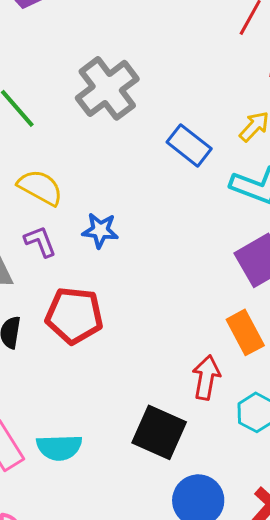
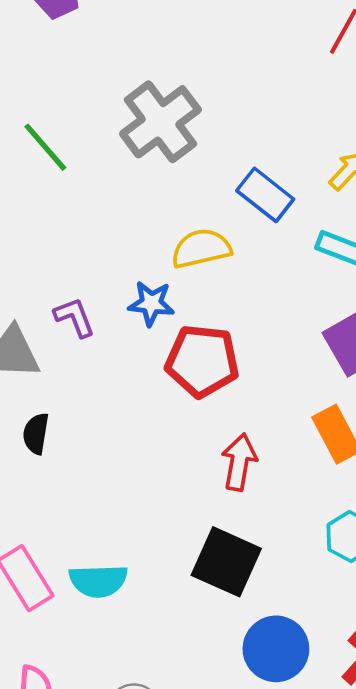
yellow semicircle: (40, 187) -> (201, 248), moved, turned -42
red pentagon: (74, 315) -> (202, 361), moved
red arrow: (206, 377) -> (239, 462), moved

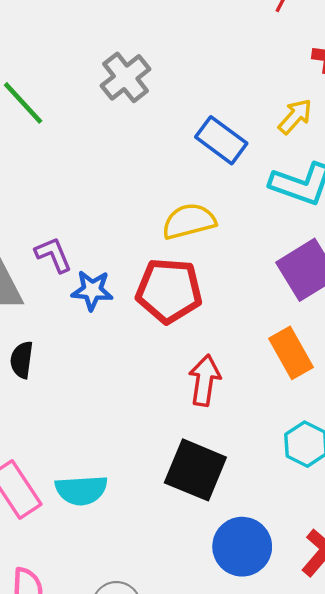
gray cross: (160, 122) -> (126, 77), size x0.7
yellow semicircle: (201, 248) -> (189, 221), moved
blue star: (151, 303) -> (92, 290), moved

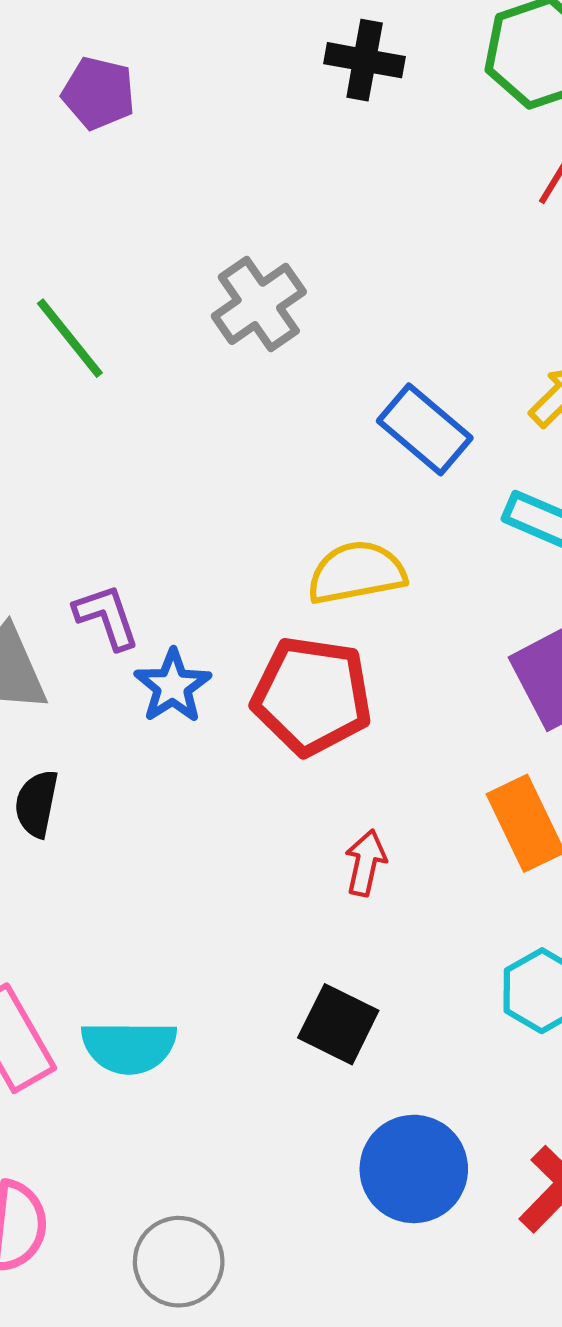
blue star: (92, 290) -> (173, 686), turned 30
red arrow: (205, 380) -> (366, 863), size x0.7
black square: (195, 470) -> (338, 1024), size x0.7

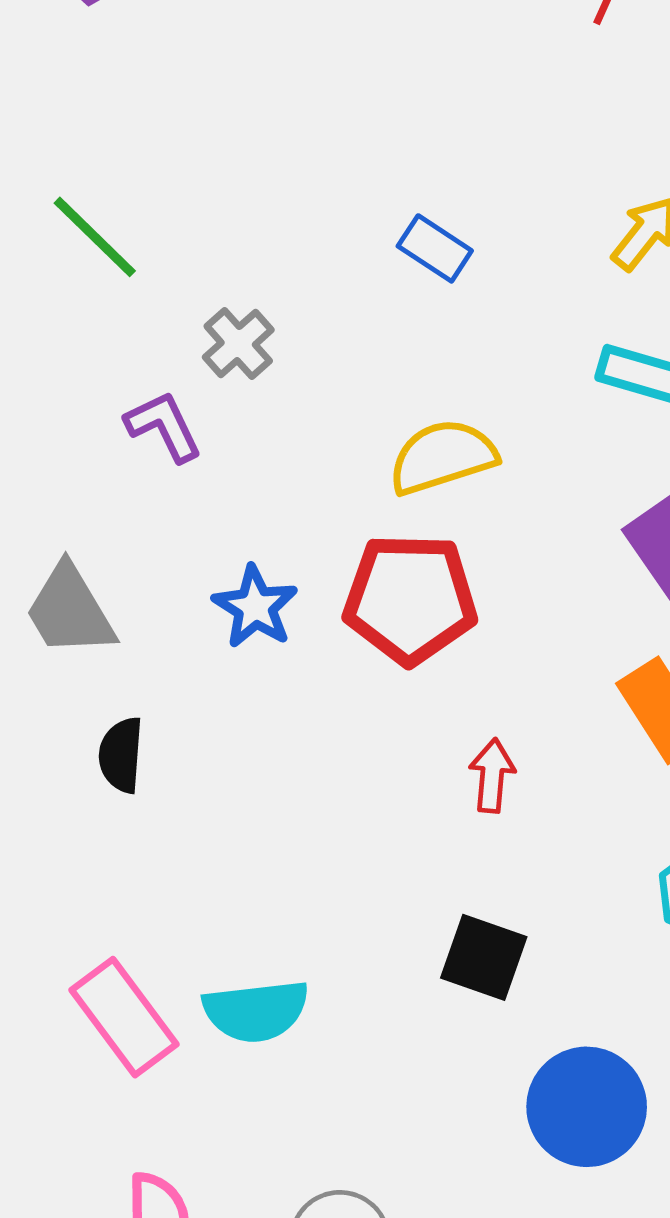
gray cross: (259, 304) -> (238, 344), moved, size x0.7
blue rectangle: (425, 429) -> (435, 248), moved, size x0.7
purple L-shape: (107, 617) -> (164, 426), moved

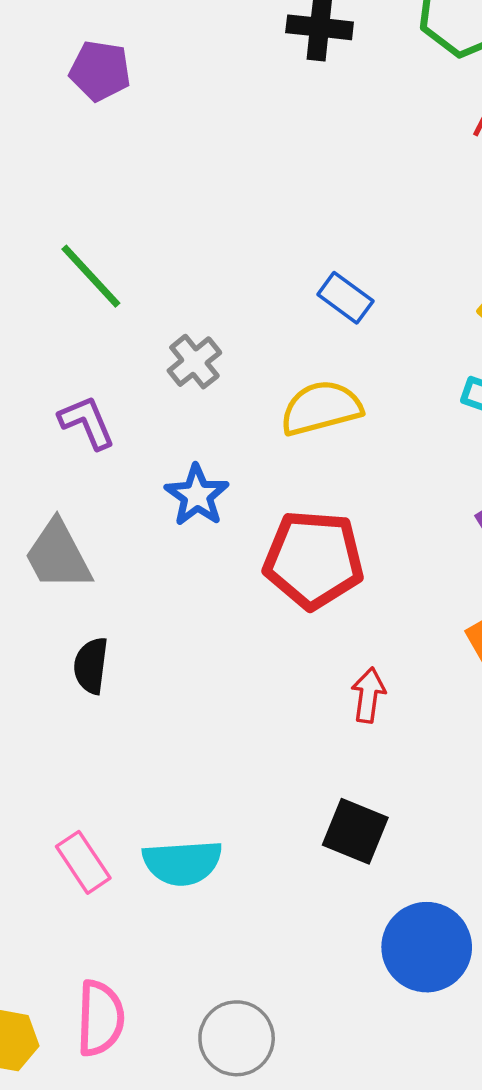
purple L-shape: (164, 426) -> (87, 422), moved
yellow semicircle: (443, 457) -> (321, 408), moved
blue star: (255, 607) -> (197, 495), moved
pink rectangle: (124, 1017) -> (83, 862), size x0.7

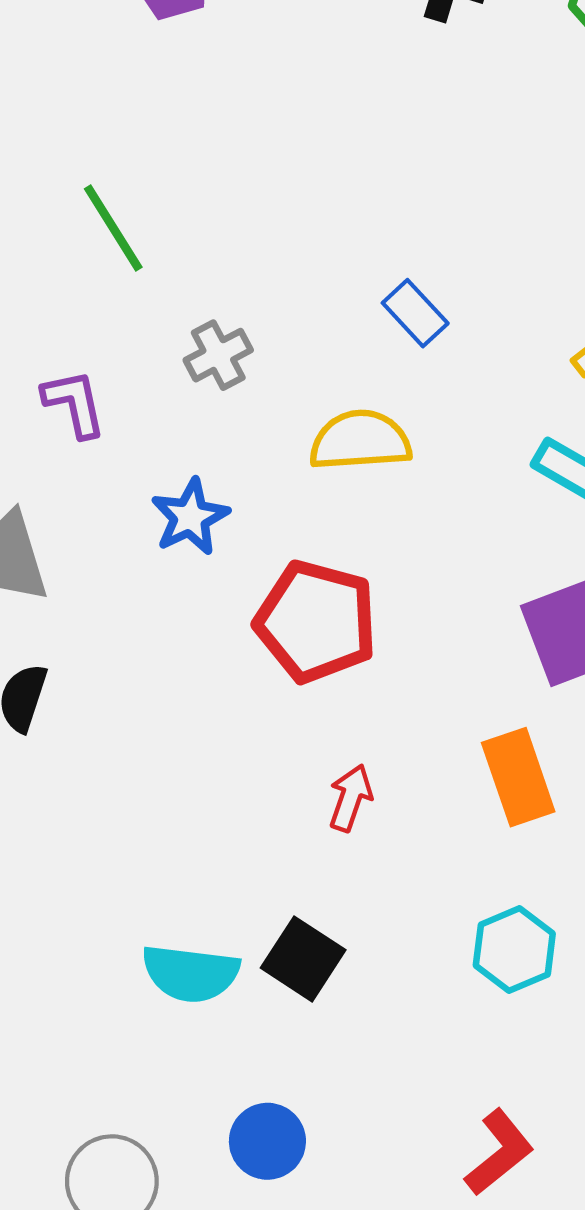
cyan semicircle: (182, 863) -> (191, 973), moved
blue circle: (427, 947) -> (267, 1141), moved, size x0.7

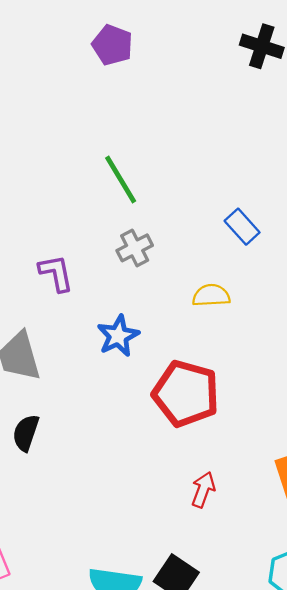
green line: (113, 228) -> (121, 180), moved
yellow semicircle: (360, 441) -> (211, 295), size x0.7

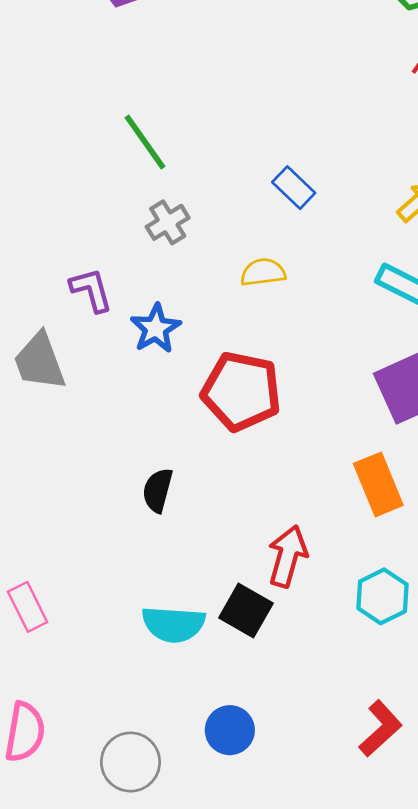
purple L-shape: (56, 273) -> (91, 290), moved
black semicircle: (26, 433) -> (158, 490), moved
red arrow: (203, 490) -> (288, 556), moved, size x1.4

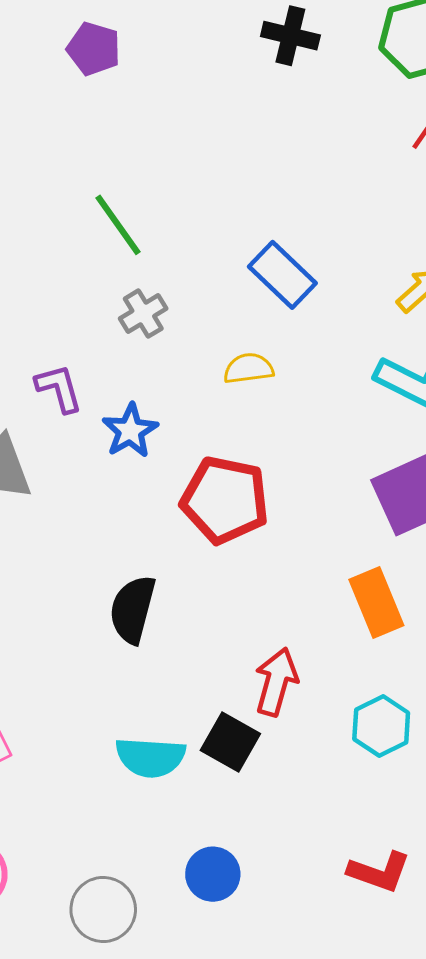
blue rectangle: (294, 188) -> (282, 275), size x1.4
black semicircle: (158, 490) -> (133, 609), size x1.4
red L-shape: (380, 728) -> (379, 872), turned 62

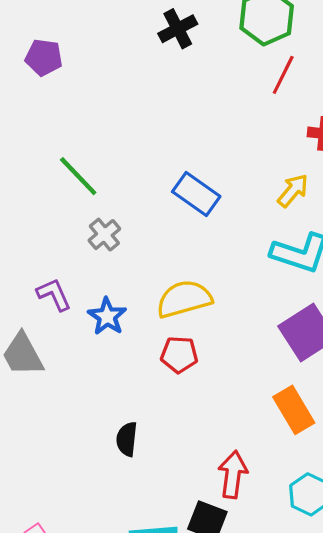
black cross: (290, 36) -> (178, 29), turned -33
yellow semicircle: (249, 368) -> (184, 299), moved, size x1.6
red pentagon: (225, 500) -> (179, 355), size x0.6
black semicircle: (133, 609) -> (127, 439), size x0.7

